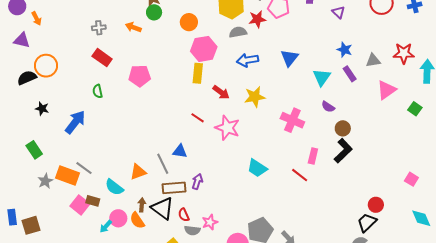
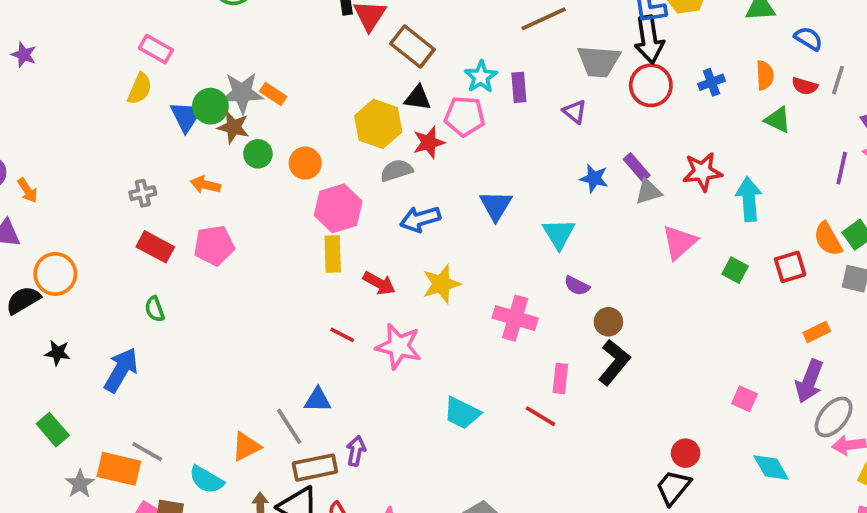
green circle: (154, 12) -> (258, 154), moved
purple rectangle: (350, 74) -> (637, 167), moved
pink pentagon: (140, 76) -> (214, 246), moved

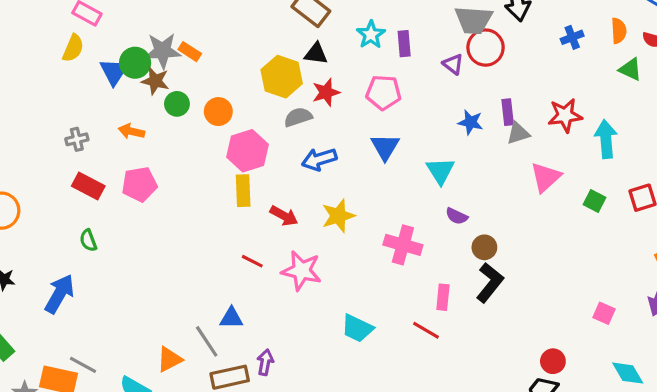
red circle: (651, 85) -> (486, 48), moved
pink pentagon: (465, 116) -> (384, 92), moved
purple rectangle: (637, 167) -> (508, 112), turned 35

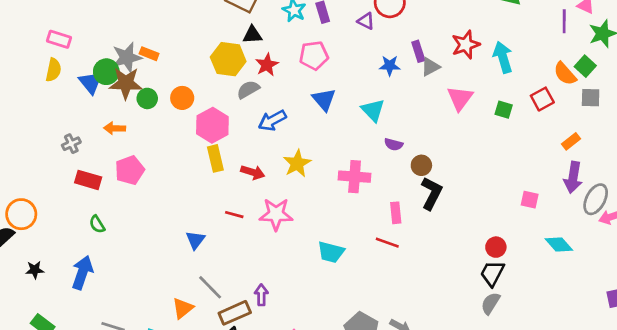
brown star: (155, 81) -> (126, 83), size x1.4
blue triangle: (231, 318) -> (195, 240), moved, turned -42

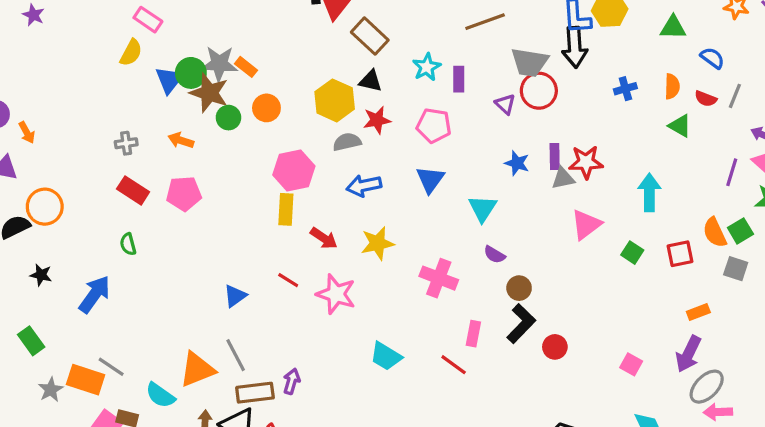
red star: (466, 45) -> (586, 162), moved
orange circle: (182, 98) -> (266, 108), moved
red circle: (496, 247) -> (555, 347), moved
orange triangle: (183, 308) -> (197, 370), size x1.4

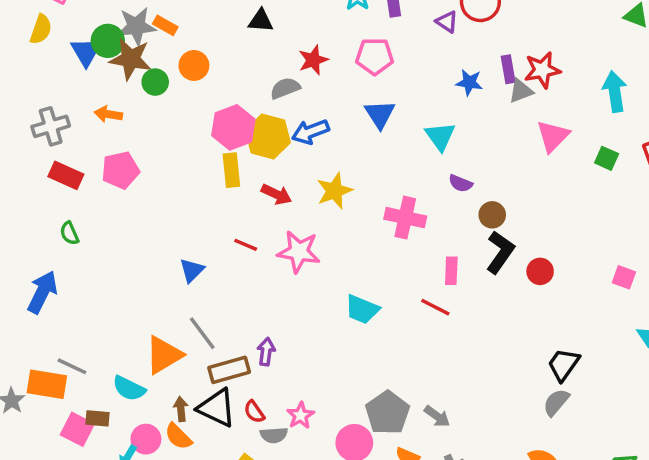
black triangle: (371, 81) -> (261, 21), moved
yellow hexagon: (335, 100) -> (268, 137), moved
gray cross: (126, 143) -> (51, 126), size x1.5

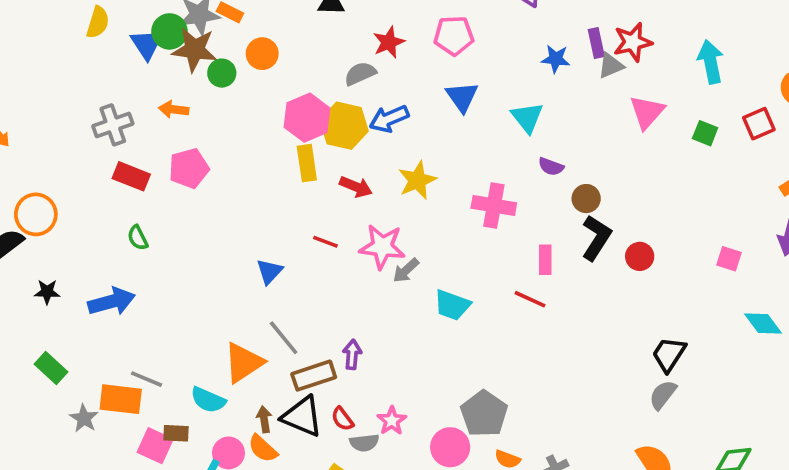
blue arrow: (42, 292) -> (112, 302), turned 51
gray arrow: (437, 416) -> (406, 270), moved, turned 104

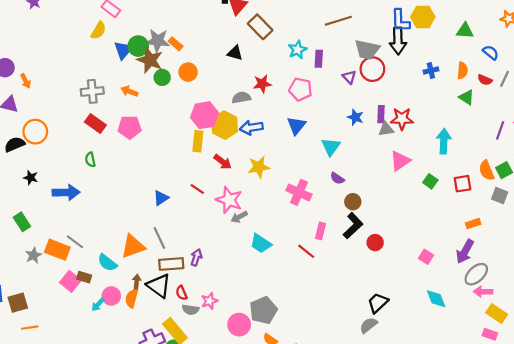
orange semicircle: (263, 449) -> (132, 298), turned 48

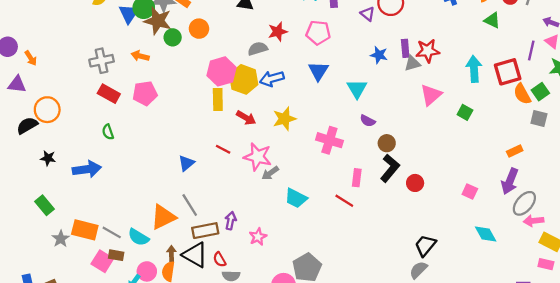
red square: (463, 184) -> (508, 72), moved, size x1.4
gray line: (75, 242) -> (112, 232), moved
pink star: (209, 301) -> (258, 237), moved

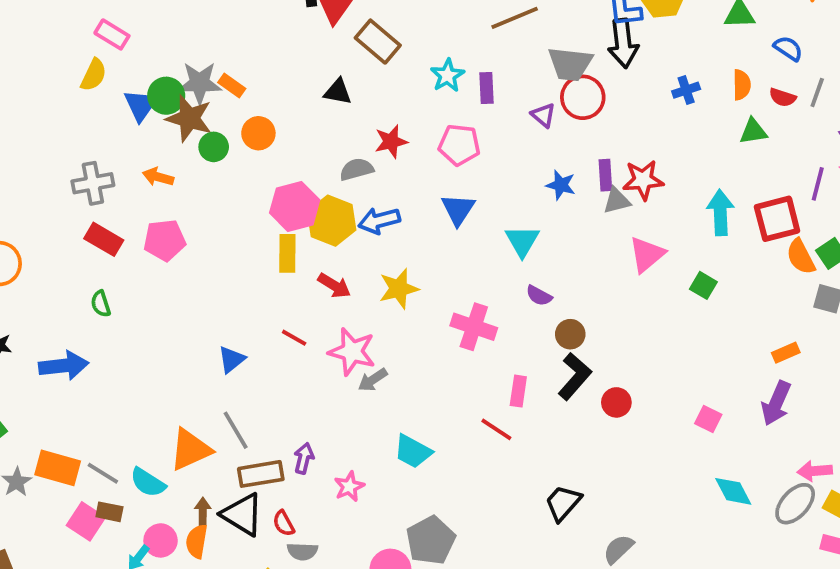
green triangle: (492, 20) -> (753, 131), turned -36
cyan trapezoid: (296, 198) -> (413, 451), moved
gray ellipse: (524, 203) -> (795, 504), moved
black trapezoid: (425, 245) -> (563, 503), moved

